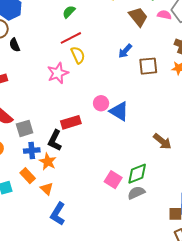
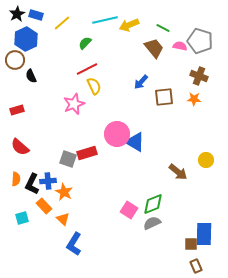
pink circle: (101, 103) -> (117, 134), size x1.6
gray square: (25, 128) -> (68, 159), moved, turned 36
black L-shape: (55, 140) -> (32, 184), moved

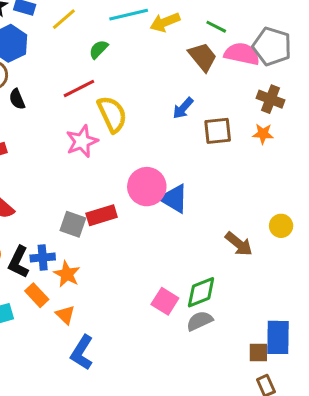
pink semicircle: (180, 46) -> (242, 54), size x1.6
red line: (87, 69) -> (79, 89), moved
yellow semicircle: (94, 86) -> (112, 114), size x1.4

